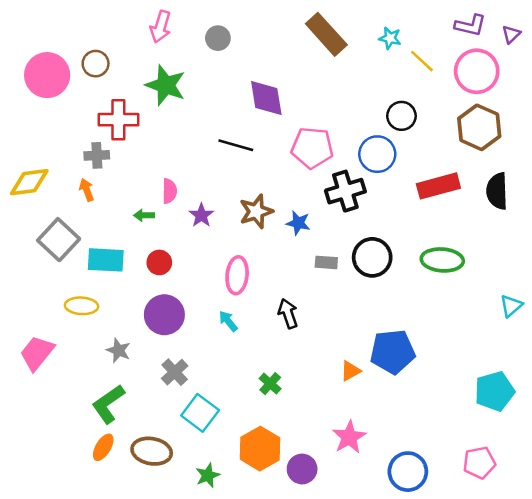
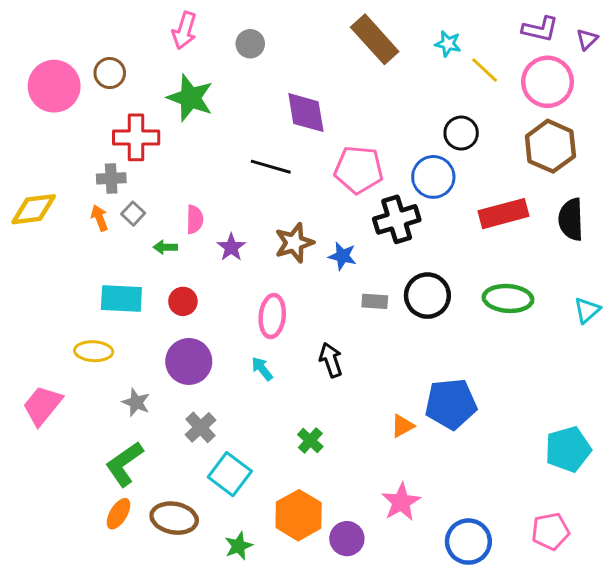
gray square: (59, 240) -> (133, 214), moved, size x0.5
cyan triangle: (511, 306) -> (587, 310), moved

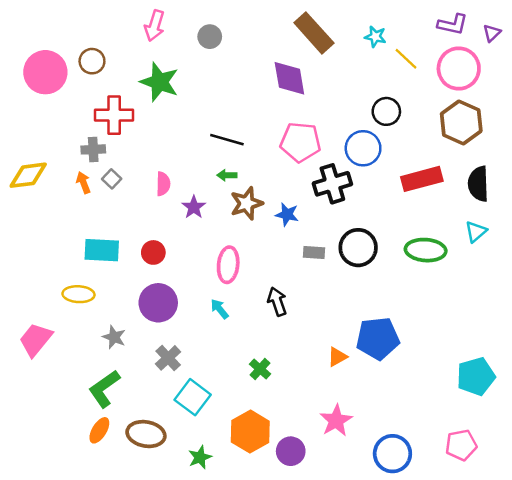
purple diamond: (306, 113) -> (289, 78), moved
green arrow: (165, 247) -> (227, 175), moved
cyan triangle: (587, 310) -> (476, 232), moved

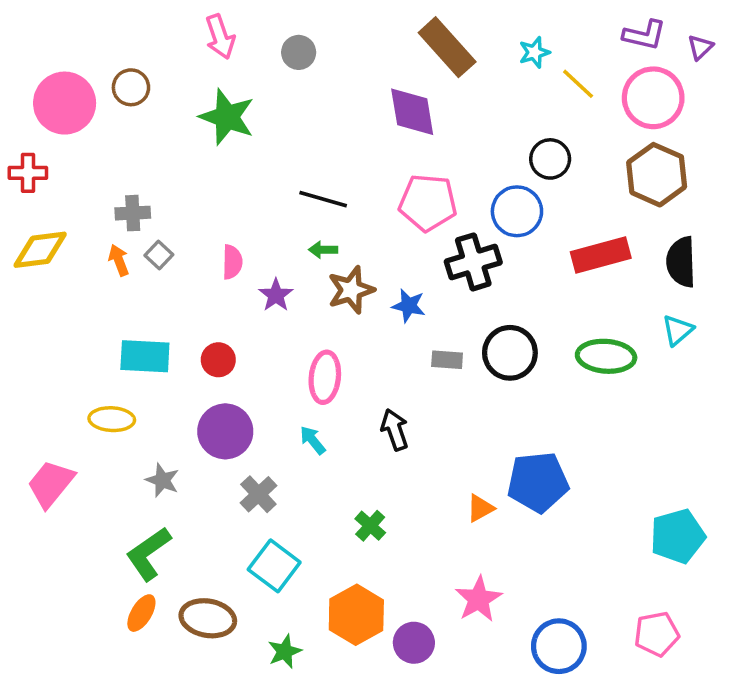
pink arrow: (155, 26) -> (220, 37), turned -36
cyan star: (375, 37) -> (534, 52), turned -30
red cross: (114, 115) -> (28, 173), moved, size x0.7
gray cross: (168, 358) -> (258, 494), moved

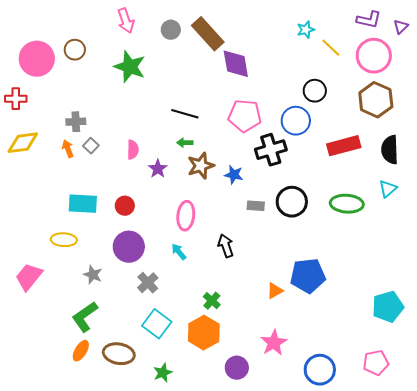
brown rectangle: (447, 47) -> (208, 34), moved
orange hexagon: (356, 615) -> (204, 333), moved

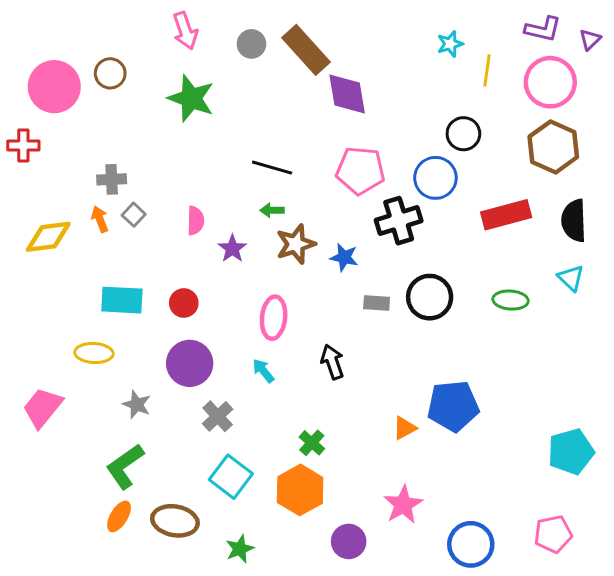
yellow line: (331, 48) -> (487, 70), turned 55
yellow diamond: (23, 143) -> (48, 237), moved
cyan triangle: (388, 189) -> (571, 278), turned -36
green ellipse: (347, 204) -> (511, 300), size x0.7

